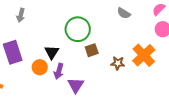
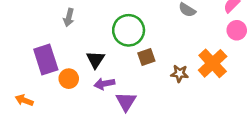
gray arrow: (21, 15) -> (69, 18), moved
orange circle: (40, 67) -> (69, 79), moved
purple arrow: (59, 71) -> (104, 84), turned 63

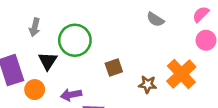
green circle: (129, 30) -> (75, 40), moved
black triangle: (95, 60) -> (48, 61), moved

